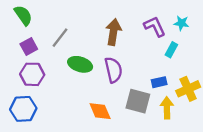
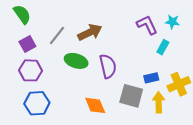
brown arrow: (113, 32) -> (90, 32), moved, turned 55
blue hexagon: (23, 109) -> (37, 103), moved

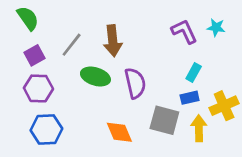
brown arrow: (90, 32) -> (113, 41), turned 110
cyan rectangle: (163, 47) -> (194, 73), moved

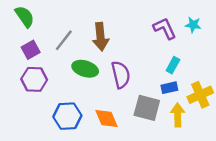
blue hexagon: (46, 130) -> (67, 116), moved

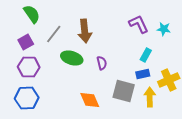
green semicircle: (25, 17) -> (32, 14), moved
cyan star: (193, 25) -> (164, 29), moved
purple semicircle: (121, 75) -> (102, 63), size x0.6
blue hexagon: (67, 116) -> (27, 98), moved

